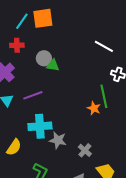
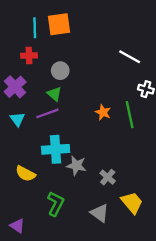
cyan line: (22, 21) -> (35, 28), turned -36
green triangle: (53, 65) -> (54, 94), moved, turned 32
orange star: (94, 108) -> (103, 112), moved
yellow semicircle: (14, 147) -> (25, 174), turned 84

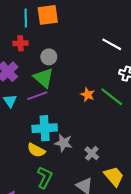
green triangle: (54, 94) -> (44, 78), size x1.5
green line: (130, 115) -> (112, 97), turned -40
yellow semicircle: (25, 174) -> (36, 150), moved

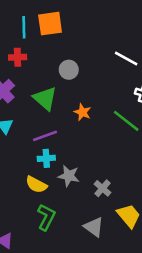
gray circle: (49, 57) -> (69, 70), moved
orange star: (88, 95) -> (82, 112), moved
purple line: (37, 96) -> (45, 136), moved
cyan cross: (45, 128) -> (46, 158), size x0.6

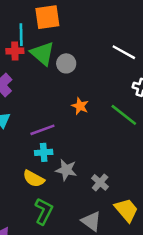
cyan line: (24, 27) -> (21, 35), moved
green triangle: (45, 98) -> (42, 53), moved

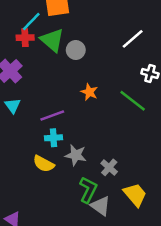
cyan line: (21, 35) -> (31, 22), turned 45
white line: (124, 52) -> (133, 39), turned -70
green L-shape: (44, 211) -> (88, 190), moved

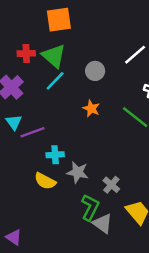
cyan line: (31, 22) -> (55, 81), moved
gray circle: (76, 50) -> (95, 71), moved
purple line: (52, 116) -> (33, 132), moved

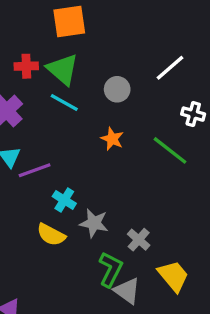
cyan line: (55, 81) -> (64, 102), turned 75
cyan cross: (55, 155) -> (64, 200), turned 36

